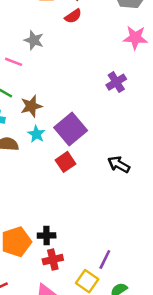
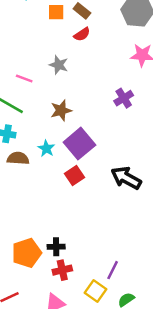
gray star: (34, 40) -> (59, 65), moved
brown star: (31, 106) -> (61, 110), moved
black arrow: (119, 164) -> (126, 178), size x1.4

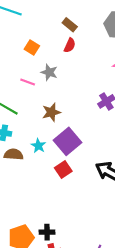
orange square: (56, 12) -> (32, 47), moved, turned 32
red semicircle: (82, 34) -> (70, 45), turned -32
pink line: (24, 78) -> (28, 82), moved

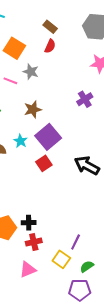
orange square: (32, 47) -> (14, 48), size x1.5

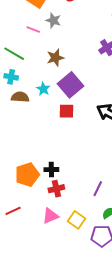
red square: (44, 163) -> (66, 111), turned 35
yellow square: (61, 259) -> (77, 220), moved

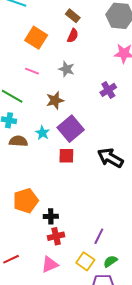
gray star: (53, 20) -> (66, 69), moved
orange pentagon: (27, 175) -> (26, 201), moved
yellow square: (77, 220) -> (85, 261), moved

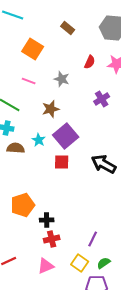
red semicircle: (73, 36) -> (90, 62), moved

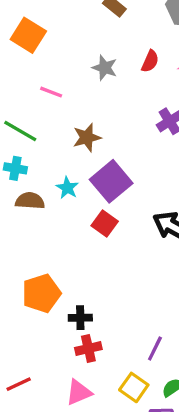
orange square: (33, 49) -> (28, 35), moved
gray star: (62, 79) -> (105, 68), moved
red square: (62, 162) -> (105, 224), turned 35

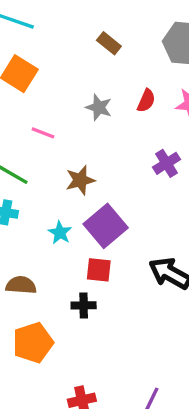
brown semicircle: (30, 201) -> (21, 285), moved
red square: (105, 224) -> (99, 270), turned -30
black cross: (80, 318) -> (84, 305), moved

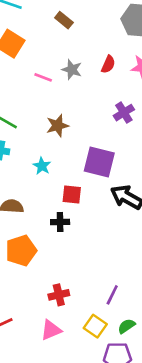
brown rectangle: (109, 43) -> (64, 20), moved
pink line: (43, 133) -> (43, 77), moved
purple square: (106, 226) -> (99, 162), moved, turned -36

